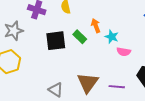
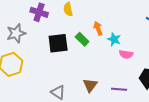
brown triangle: (88, 83) -> (90, 85), size x0.7

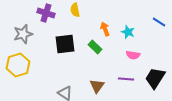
green rectangle: (82, 39) -> (95, 47), moved
cyan star: (114, 39) -> (128, 32), moved
purple line: (119, 89) -> (126, 79), moved

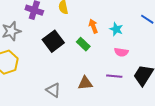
black square: (65, 44) -> (53, 41), turned -30
brown triangle: (97, 86) -> (85, 83), turned 49

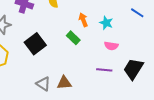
black square: (53, 41) -> (35, 44), moved
brown triangle: (85, 83) -> (64, 83), moved

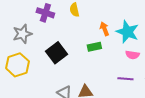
cyan star: (106, 23) -> (127, 32), size x1.6
green rectangle: (73, 38) -> (94, 47), turned -56

